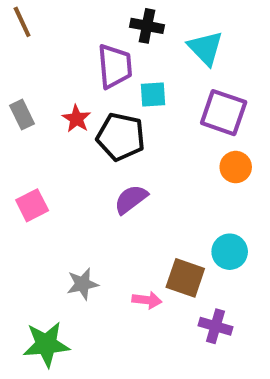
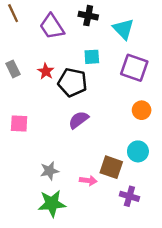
purple trapezoid: (115, 66) -> (52, 27), moved, turned 152
orange circle: (236, 167) -> (142, 110), moved
pink square: (32, 205) -> (19, 124), turned 30
green star: (46, 344) -> (52, 204), moved

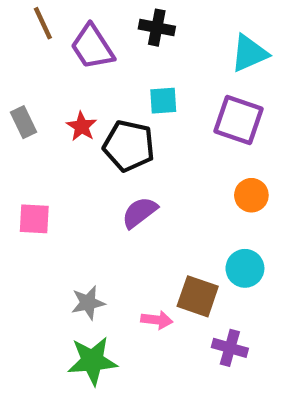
brown line: (13, 13) -> (43, 23), moved
cyan triangle: (123, 29) -> (249, 53), moved, turned 50

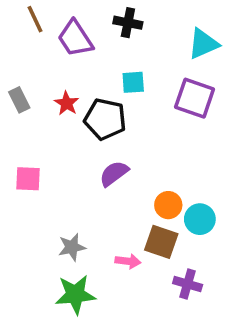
orange circle: (251, 195) -> (168, 205), moved

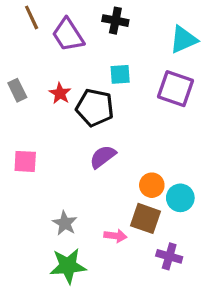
gray star: (72, 247) -> (65, 223), turned -30

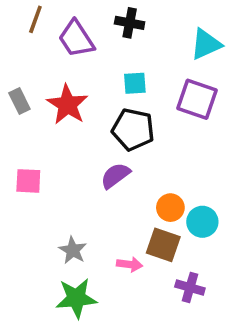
brown line: (32, 17) -> (35, 19), turned 45
red star: (60, 93) -> (67, 105), size x1.6
black pentagon: (95, 108) -> (133, 129), moved

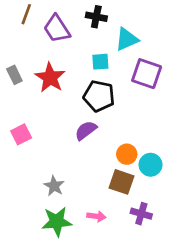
cyan triangle: (206, 44) -> (127, 39), moved
pink square: (28, 181) -> (21, 134), turned -30
pink arrow: (130, 264) -> (96, 216), moved

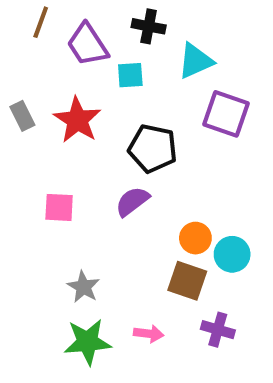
cyan square: (100, 62) -> (130, 75), moved
pink square: (21, 134) -> (59, 207), moved, turned 30

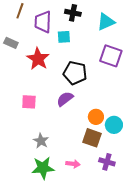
purple trapezoid: (88, 45) -> (43, 22), turned 35
cyan triangle: (195, 61) -> (106, 22), moved
gray rectangle: (22, 116) -> (11, 43), moved, turned -40

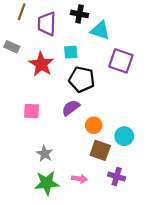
cyan triangle: (106, 22) -> (100, 30), moved, turned 42
cyan square: (64, 37) -> (71, 52), moved
orange circle: (96, 117) -> (94, 125), moved

